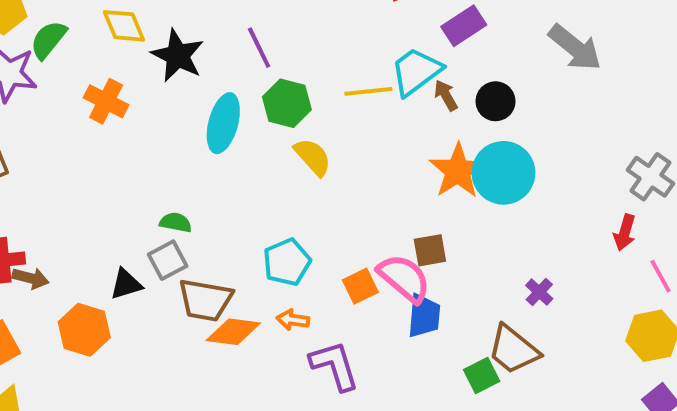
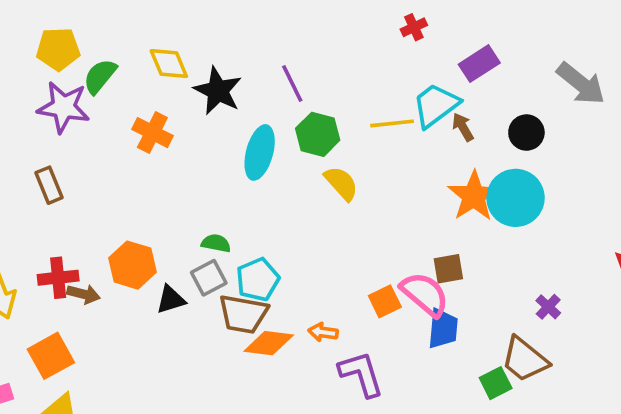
black circle: (496, 101) -> (526, 133), moved
cyan pentagon: (287, 262) -> (258, 280), moved
orange hexagon: (84, 330) -> (133, 265), moved

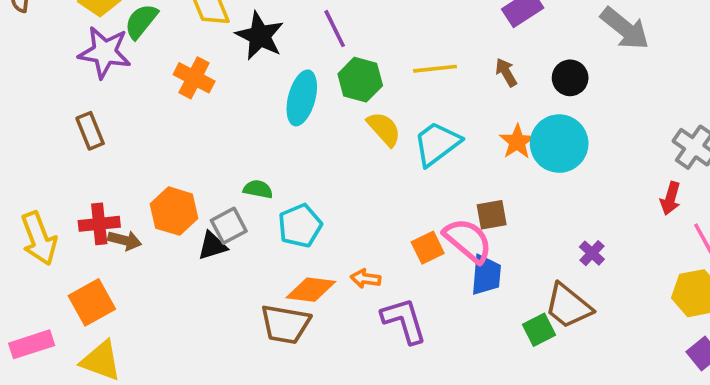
cyan trapezoid: (436, 105) -> (437, 144), moved
orange star: (474, 196) -> (517, 142), size x0.7
gray square: (209, 278) -> (229, 226), moved
brown trapezoid: (243, 314) -> (285, 324), moved

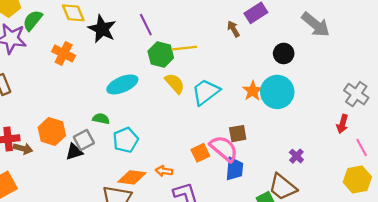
yellow line: (435, 69) -> (184, 48), moved
brown arrow: (506, 72) -> (233, 29), moved
cyan ellipse: (302, 98) -> (122, 84), moved, turned 52

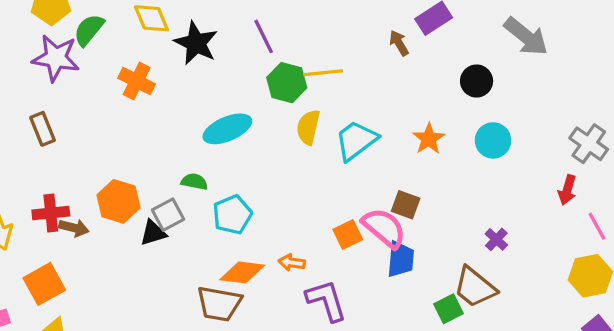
yellow semicircle: (175, 83) -> (308, 127), turned -125
cyan circle: (277, 92) -> (493, 140), moved, size x0.7
brown square: (238, 134) -> (406, 205), turned 30

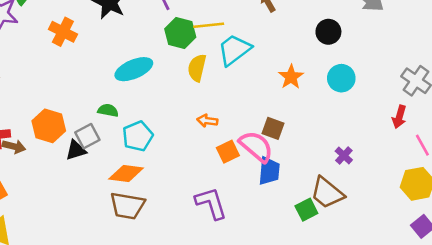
cyan trapezoid: (356, 140) -> (234, 50), moved
orange arrow: (292, 263) -> (207, 121), moved
orange diamond: (242, 272) -> (126, 174), moved

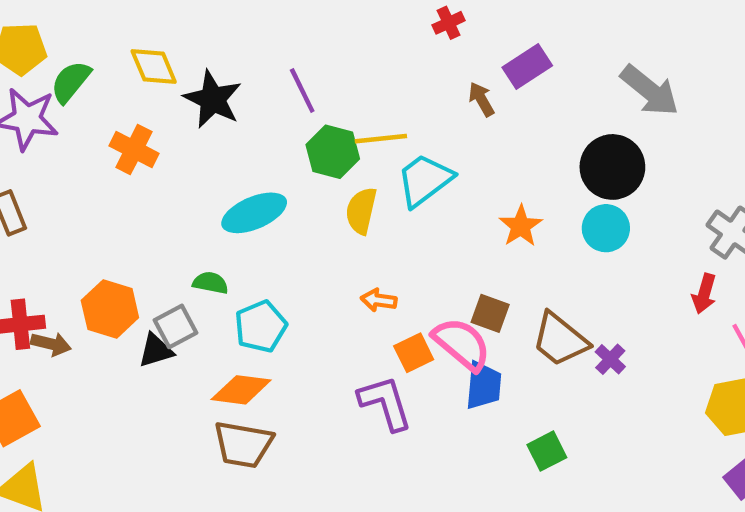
black circle: (328, 32) -> (612, 167), moved, size x1.5
brown trapezoid: (327, 193) -> (560, 340), moved
purple L-shape: (211, 203) -> (385, 403), moved

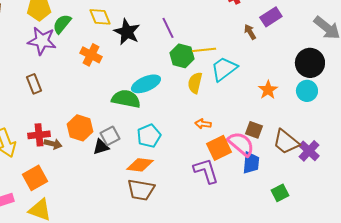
green semicircle: (210, 283) -> (126, 99), moved, size x1.8
orange square: (414, 353) -> (219, 148), size x1.4
purple cross: (610, 359) -> (309, 151), size x1.5

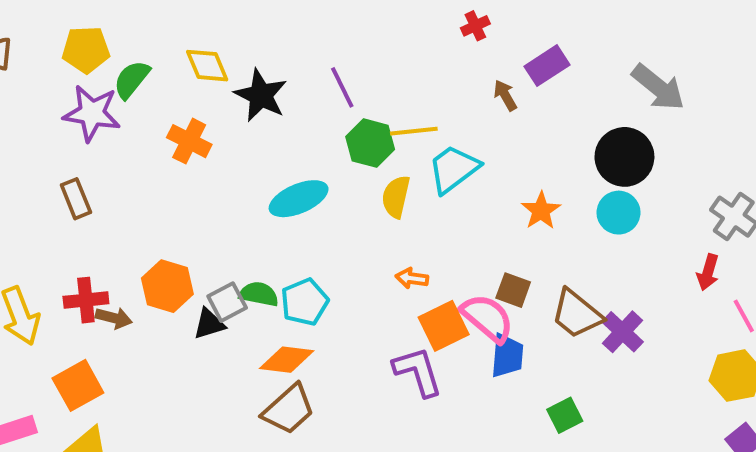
green semicircle: (126, 99) -> (259, 294), moved, size x0.7
brown trapezoid: (141, 190) -> (289, 409), turned -52

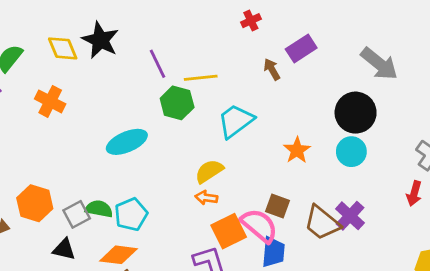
black star: (261, 95) -> (100, 40), moved
yellow line: (414, 131) -> (201, 78), moved
yellow semicircle: (396, 197) -> (209, 171), moved, turned 44
black triangle: (209, 324) -> (64, 249), moved, turned 30
purple cross: (622, 332) -> (350, 216), moved

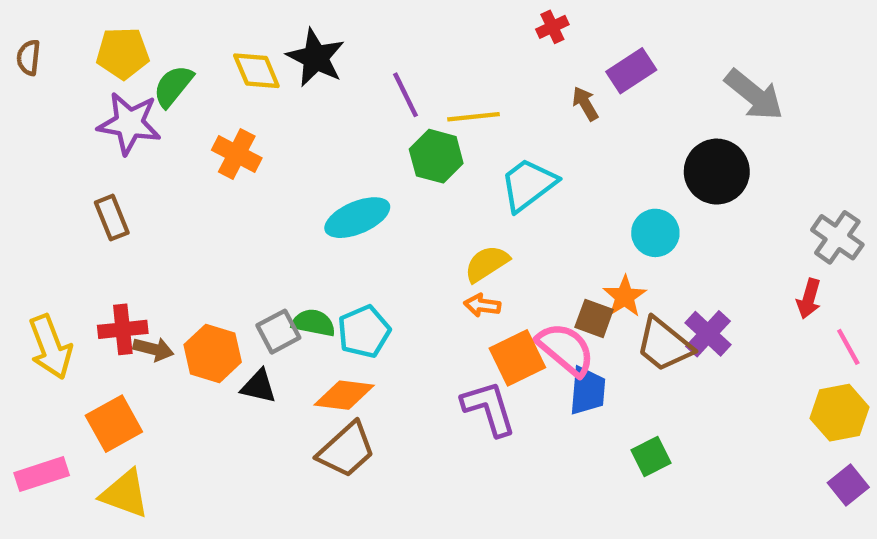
orange star: (297, 150) -> (625, 296), moved
cyan circle: (351, 152) -> (655, 233), moved
orange hexagon: (35, 203) -> (213, 353), moved

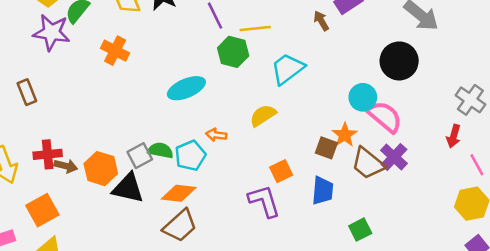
brown rectangle: (112, 218) -> (27, 92), moved
orange arrow: (482, 305) -> (216, 135), moved
pink semicircle: (566, 349) -> (385, 117), moved
orange square: (517, 358) -> (281, 171), size x0.7
black triangle: (259, 386) -> (128, 188), size x1.5

